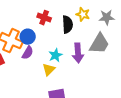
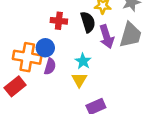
purple arrow: (78, 53) -> (107, 37), moved

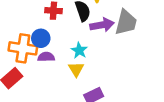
purple arrow: (107, 37) -> (102, 25), turned -80
purple semicircle: (50, 66) -> (46, 57), turned -105

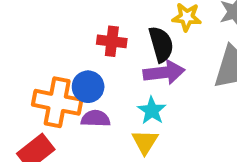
purple arrow: (102, 25) -> (164, 72), moved

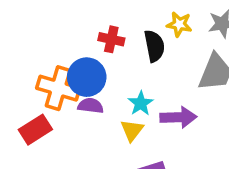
purple arrow: (164, 72) -> (178, 117), moved
blue circle: (88, 87) -> (87, 77), size x1.4

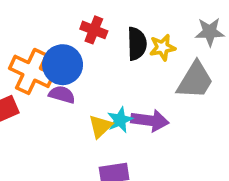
yellow star: (179, 24) -> (162, 47), moved, turned -30
cyan star: (141, 103) -> (120, 120), moved

